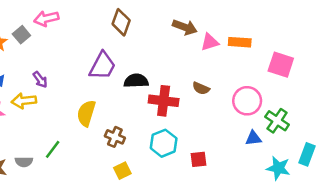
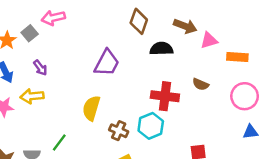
brown diamond: (121, 22) -> (139, 21), moved
orange rectangle: (240, 42) -> (237, 57), moved
purple arrow: (40, 80) -> (40, 68), moved
black semicircle: (136, 81) -> (161, 49), moved
cyan hexagon: (164, 143) -> (151, 126), moved

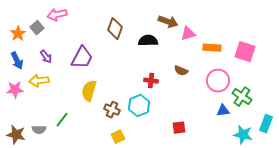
brown diamond: (139, 21) -> (115, 29), moved
purple trapezoid: (107, 63) -> (82, 58), moved
red cross: (165, 96) -> (151, 81), size x0.6

